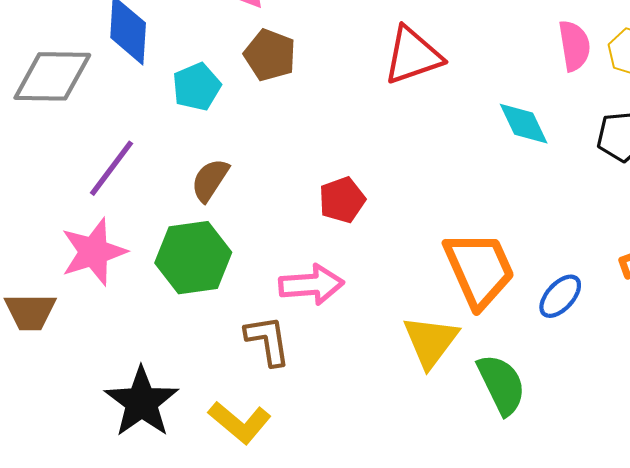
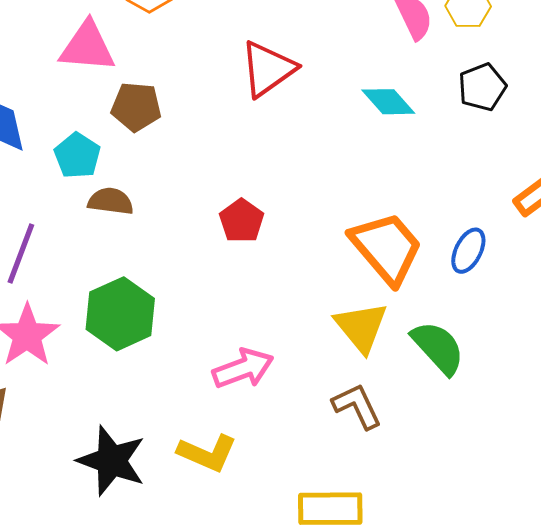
brown semicircle: (210, 180) -> (111, 201), moved, turned 81
pink arrow: (311, 285) -> (243, 369), moved
brown L-shape: (268, 340) -> (357, 406), moved

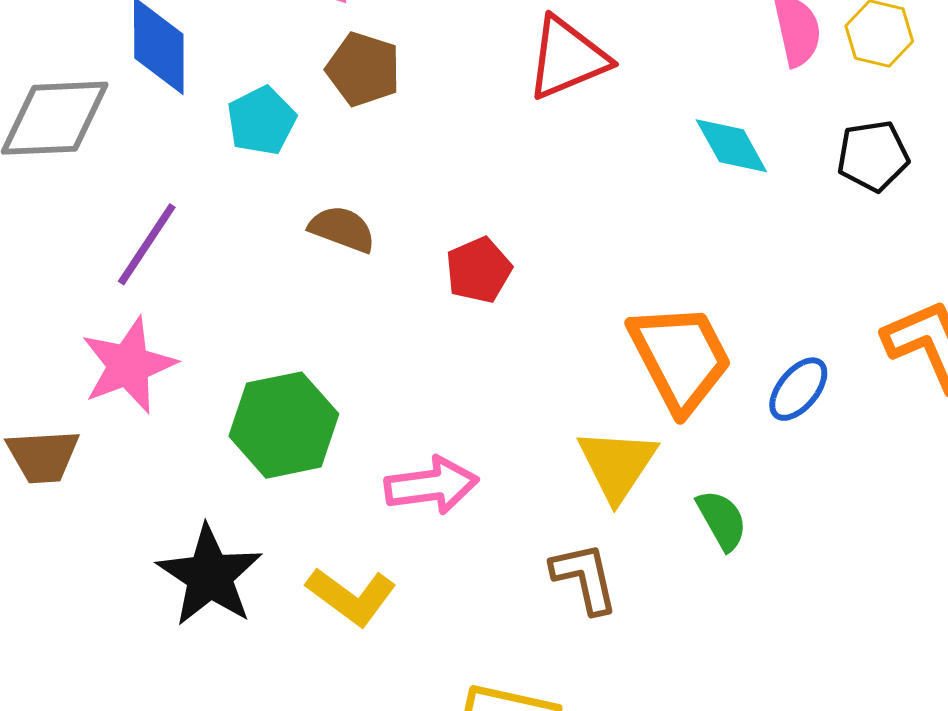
brown semicircle: (111, 201) -> (342, 229), moved
green hexagon: (120, 314) -> (284, 425), moved
green semicircle: (438, 348) -> (722, 520), size x0.7

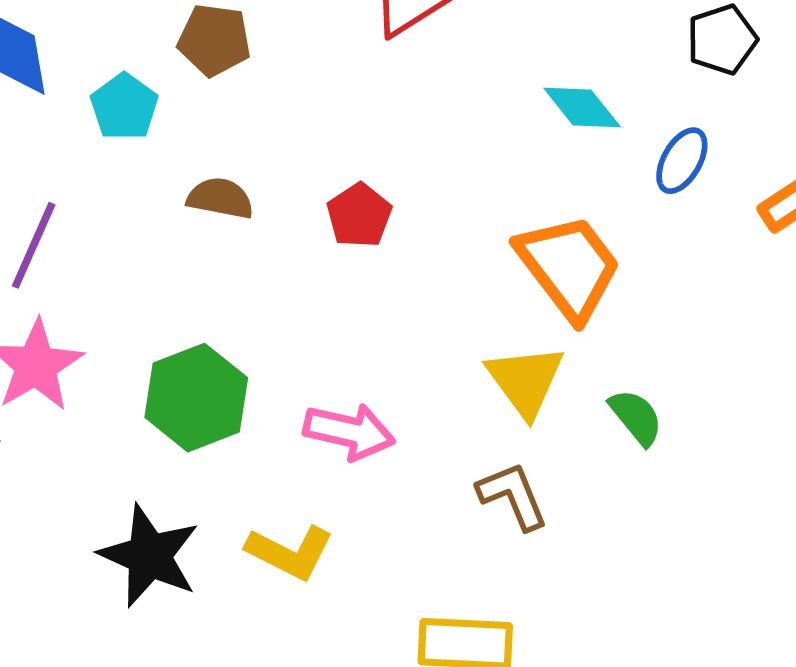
cyan diamond: (731, 146) -> (582, 108), moved
blue ellipse: (798, 389) -> (682, 161), moved
pink arrow: (432, 485) -> (349, 432), turned 30

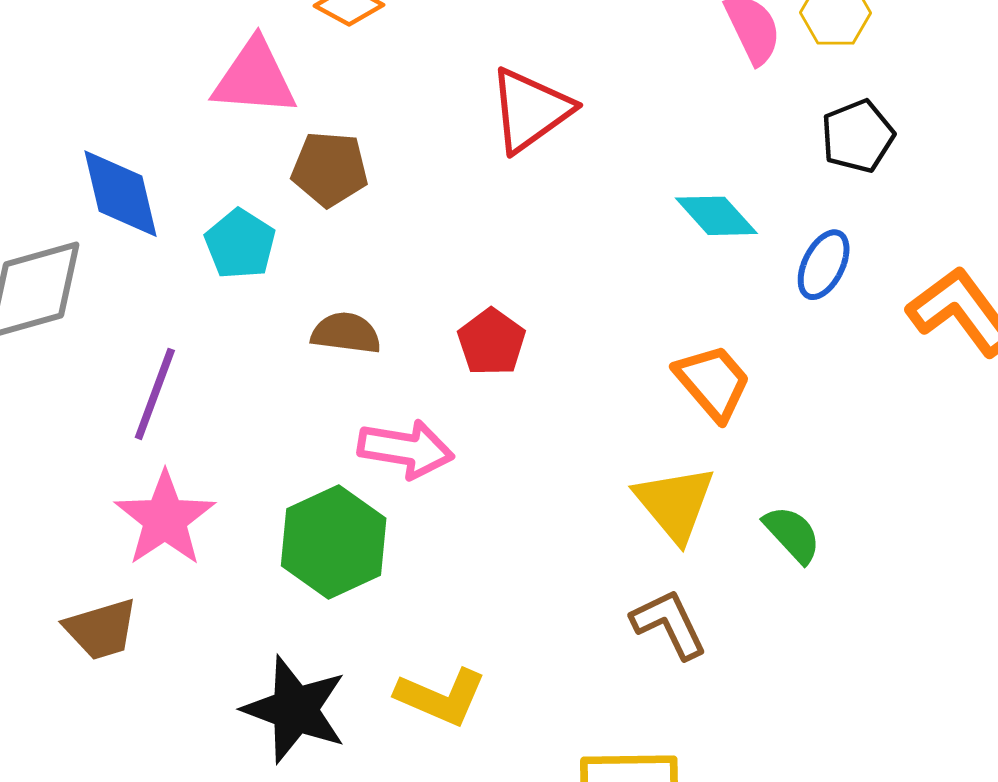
orange trapezoid: (569, 267) -> (713, 382), size x0.7
pink arrow: (349, 432) -> (406, 449), moved

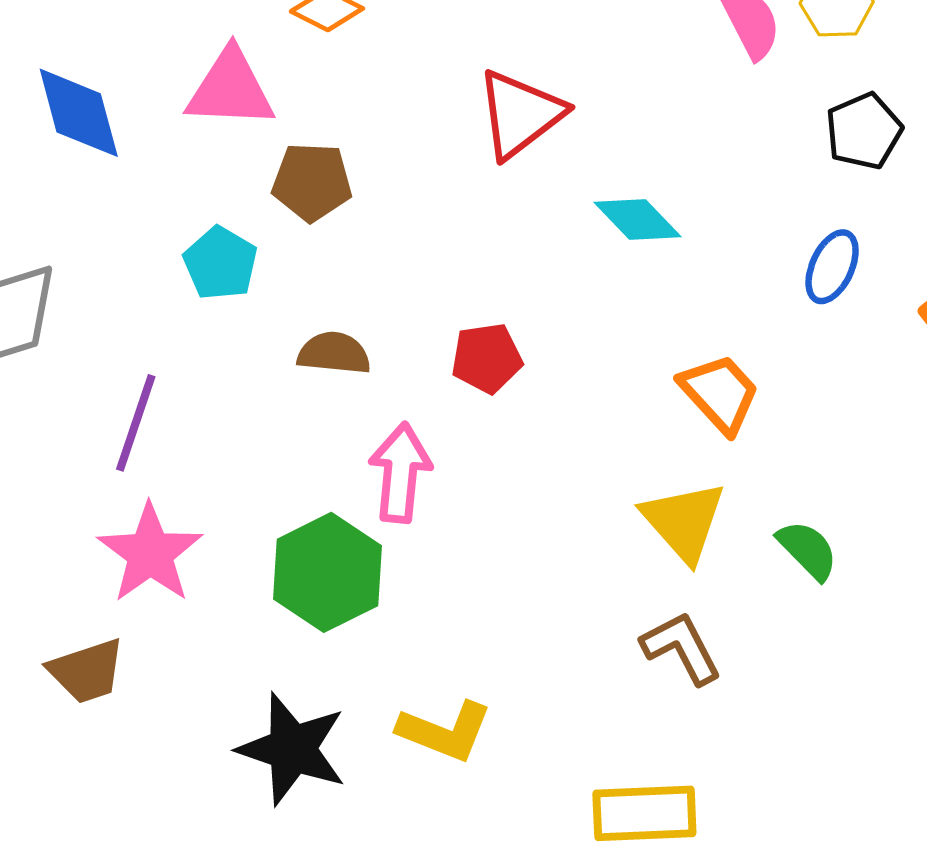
blue diamond: (121, 194) -> (79, 113), moved
cyan diamond: (716, 216) -> (638, 219), moved
red pentagon: (491, 342) -> (487, 358), turned 30
pink arrow: (406, 449) -> (400, 473), turned -92

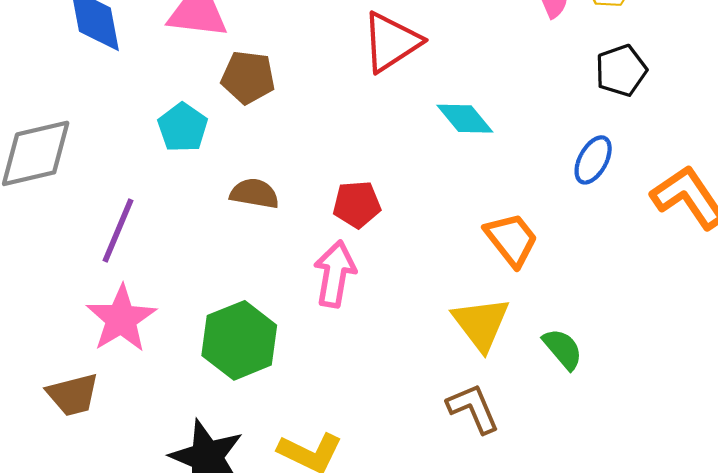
pink arrow: (400, 473) -> (335, 274), moved

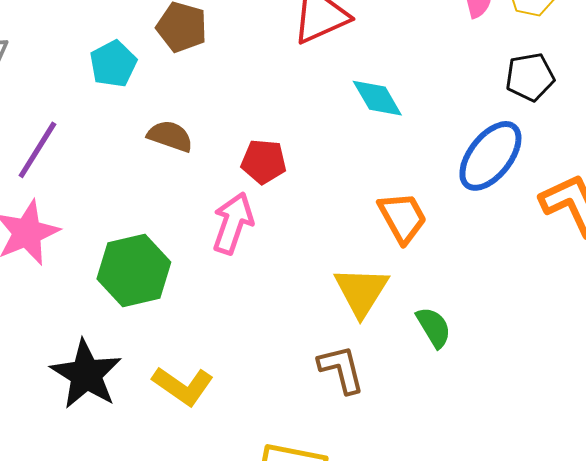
blue ellipse: (593, 160) -> (490, 156), size x1.6

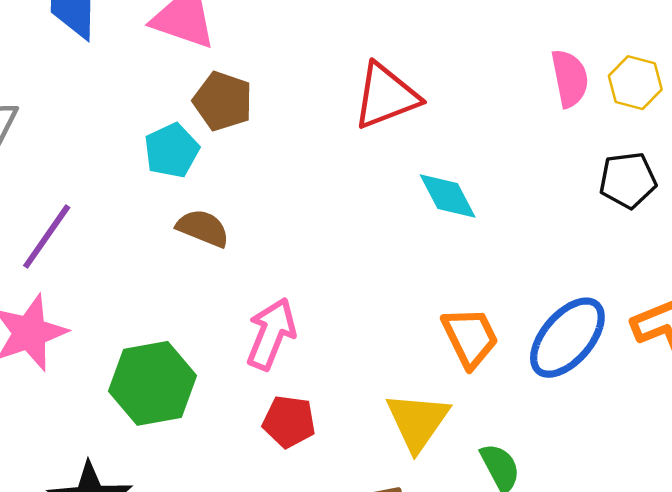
cyan pentagon: (113, 64) -> (172, 150), moved
blue ellipse: (490, 156) -> (567, 338), moved
red pentagon: (264, 162) -> (289, 422), moved

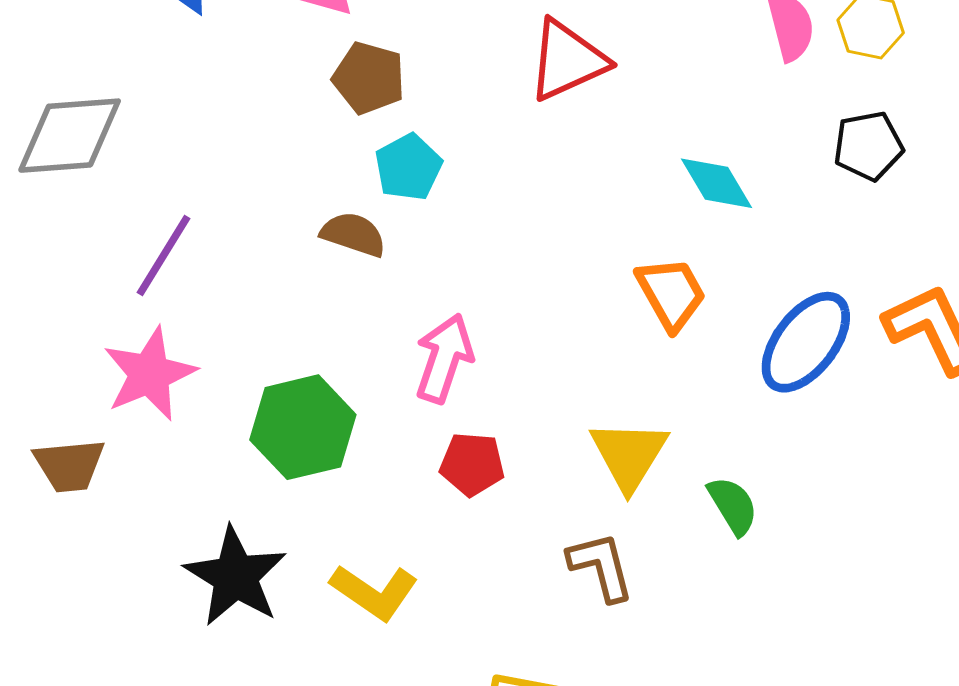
cyan pentagon: (172, 150) -> (408, 167), moved
cyan diamond: (448, 196) -> (716, 183), moved
orange trapezoid: (470, 337) -> (671, 293), moved

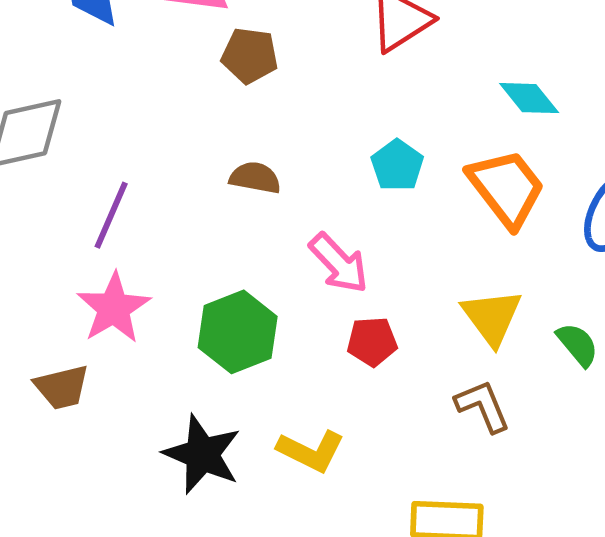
cyan pentagon: (408, 167) -> (397, 165), moved
orange trapezoid: (671, 293) -> (506, 188), size x1.4
pink arrow: (444, 358) -> (339, 263), turned 126

